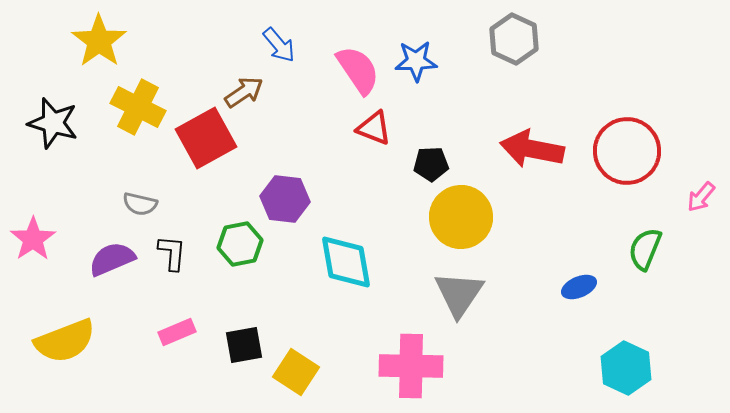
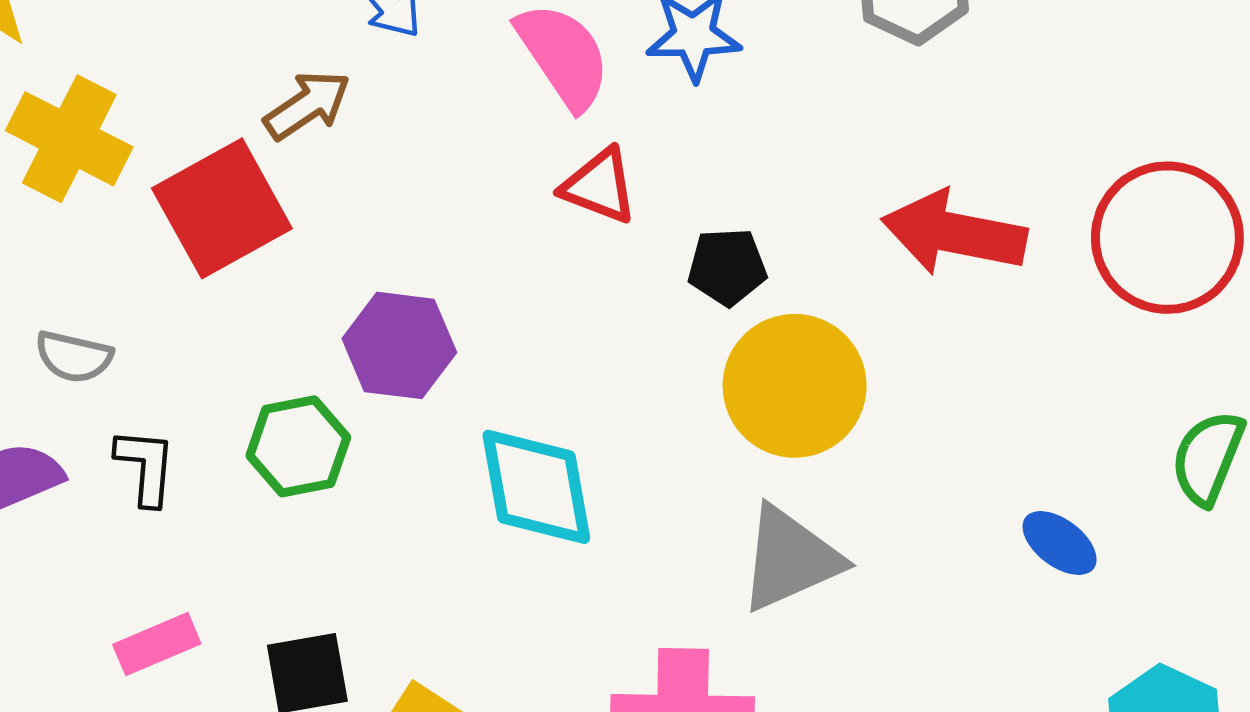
blue ellipse: (579, 287) -> (1060, 543), turned 60
gray triangle: (459, 294) -> (790, 559), turned 32

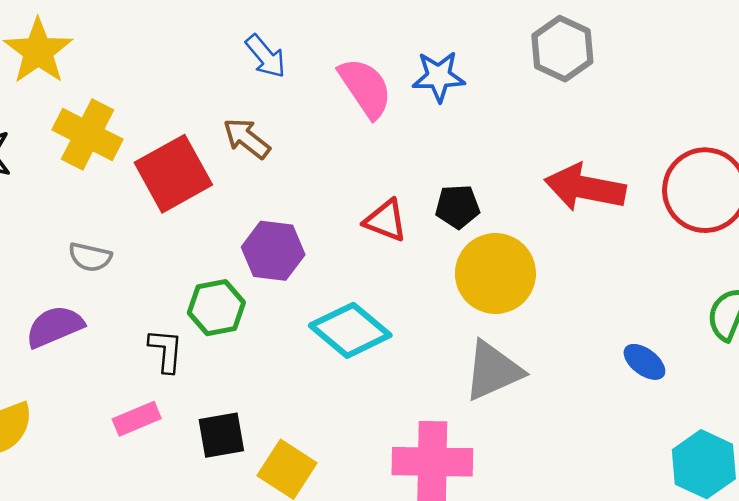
brown arrow: (307, 105) -> (247, 138), moved, turned -108
red triangle: (599, 186) -> (386, 220), moved
black L-shape: (146, 467) -> (166, 351), moved
cyan diamond: (536, 487) -> (350, 330), turned -40

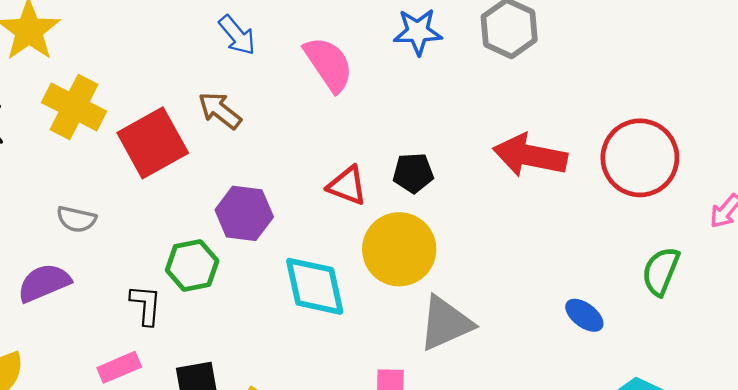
blue star: (439, 76) -> (418, 32), moved
yellow circle: (495, 274) -> (399, 249), moved
cyan diamond: (350, 330) -> (315, 286), turned 38

